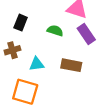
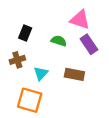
cyan triangle: (37, 64) -> (41, 73), turned -40

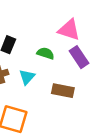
cyan triangle: (41, 73) -> (27, 77), moved

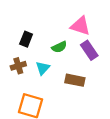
green semicircle: (46, 53) -> (59, 47), turned 136

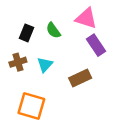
green semicircle: (59, 47) -> (53, 30), moved, turned 80
brown rectangle: (75, 80) -> (80, 78), turned -36

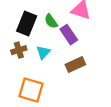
black rectangle: (27, 33) -> (27, 23), size x1.5
purple rectangle: (96, 45) -> (69, 35), moved

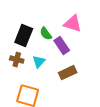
brown cross: (19, 50) -> (17, 60), turned 32

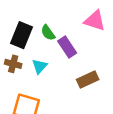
pink triangle: (73, 24) -> (95, 21), moved
brown rectangle: (68, 73) -> (88, 79), moved

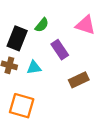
green semicircle: (48, 33) -> (42, 25), moved, turned -104
cyan triangle: (40, 66) -> (34, 68), turned 40

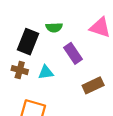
green semicircle: (42, 25) -> (54, 27), turned 48

